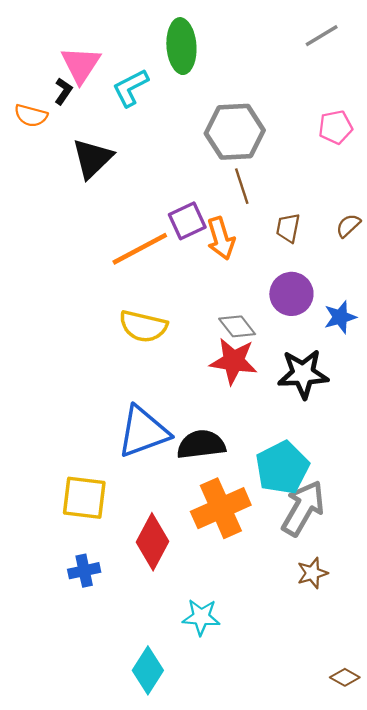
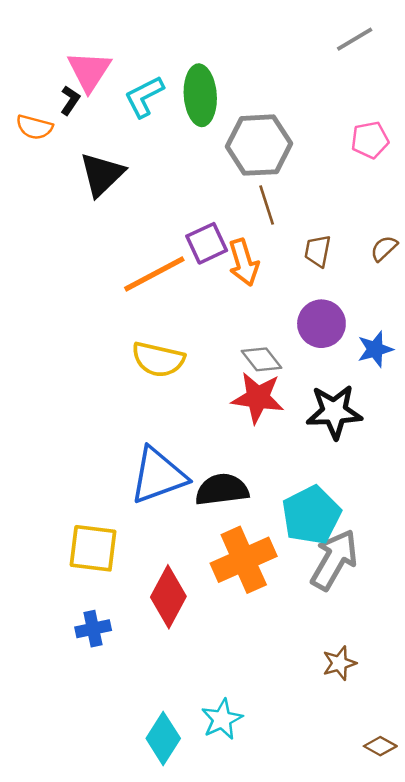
green ellipse: (181, 46) -> (200, 95), moved
brown star: (312, 573) -> (339, 663), moved
cyan star: (201, 617) -> (222, 719), moved, turned -30

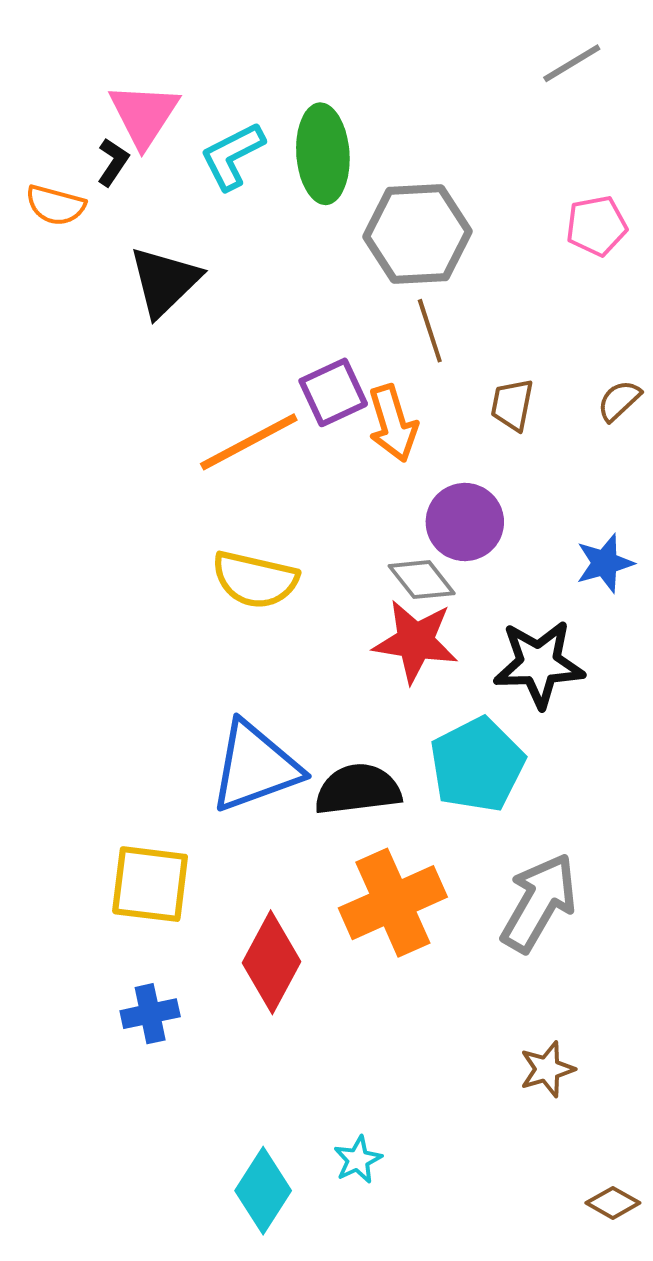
purple circle: (321, 324) -> (465, 522), moved
cyan pentagon: (311, 515) -> (477, 765), moved
cyan star: (222, 719) -> (358, 1160), size x0.7

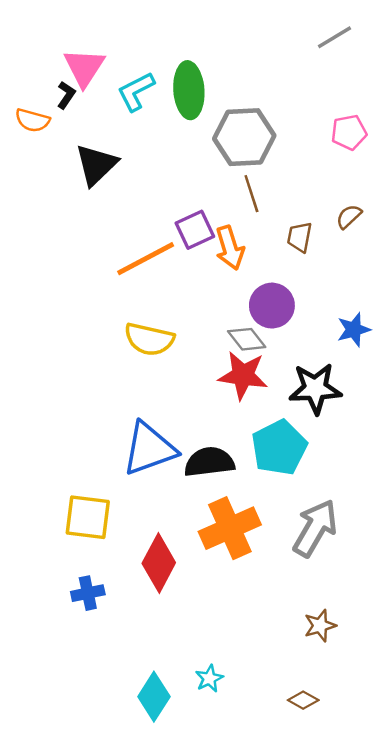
brown semicircle: (619, 401) -> (349, 217), moved
brown diamond: (613, 1203) -> (303, 700), moved

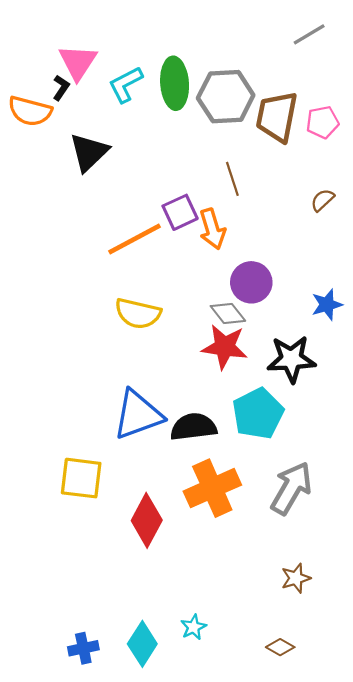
orange semicircle: (32, 120) -> (30, 111), size x1.4
gray hexagon: (244, 137) -> (226, 97), moved
brown trapezoid: (300, 237) -> (277, 117), moved, size x1.8
blue cross: (88, 593) -> (83, 648), moved

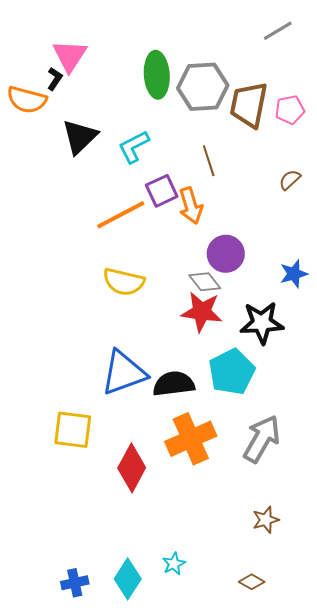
cyan L-shape: (126, 84) -> (134, 147), moved

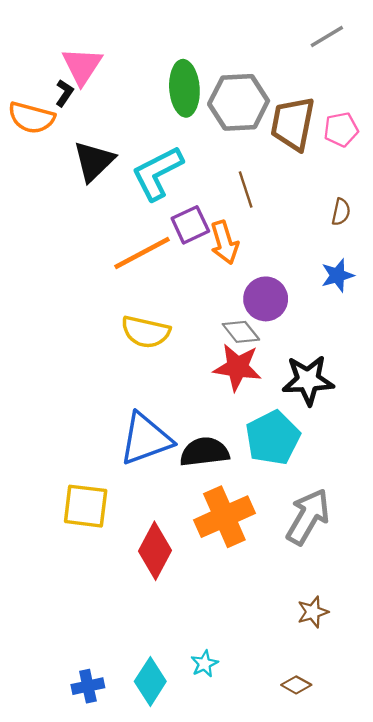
cyan L-shape: (134, 147) -> (157, 173), size x1.4
brown semicircle: (290, 180) -> (341, 212), turned 145
blue star: (294, 274) -> (337, 275), moved

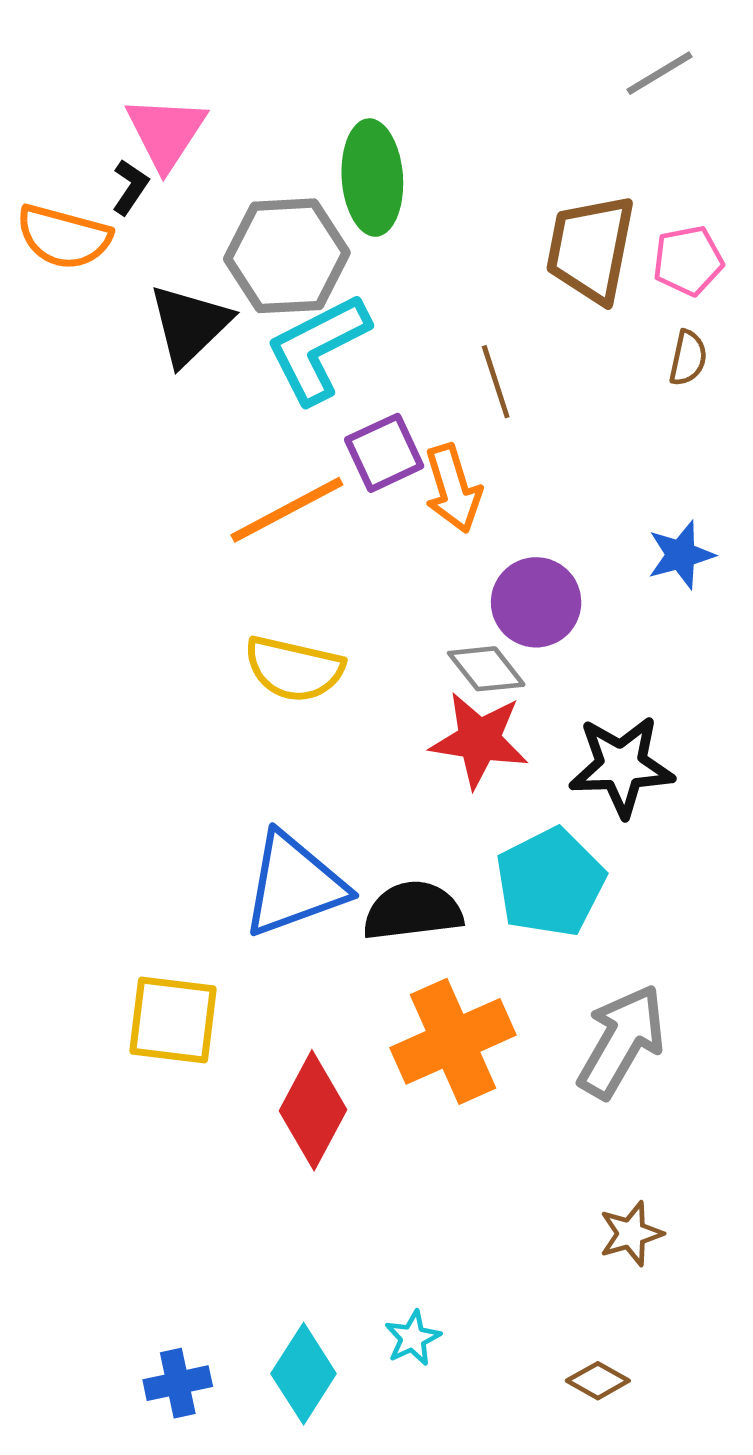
gray hexagon: (239, 102) -> (287, 256), moved
brown semicircle: (341, 212) -> (688, 358), moved

